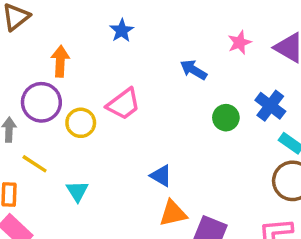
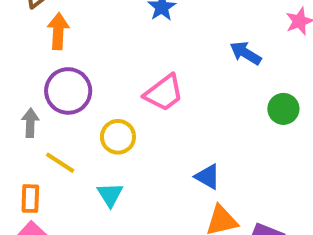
orange arrow: (60, 61) -> (58, 31), moved
yellow circle: (81, 123) -> (118, 137), moved

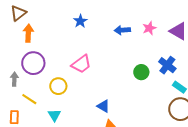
blue arrow: (246, 53) -> (122, 30), moved, turned -35

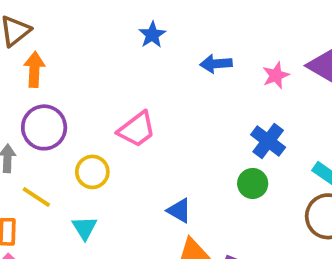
blue star: (80, 21) -> (152, 35), moved
pink star: (149, 28) -> (276, 75), moved
blue cross: (167, 65) -> (268, 141), moved
green circle: (141, 72) -> (253, 183), moved

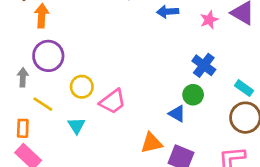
pink trapezoid: (137, 129) -> (113, 101), moved
blue triangle: (179, 211) -> (177, 114), moved

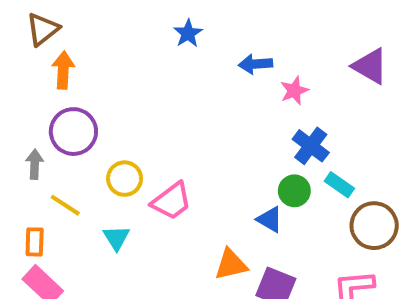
pink star: (209, 20) -> (294, 91), moved
cyan rectangle: (244, 88) -> (339, 185), moved

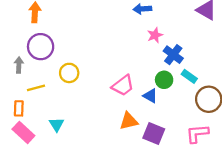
pink star: (294, 91) -> (155, 35), moved
pink trapezoid: (172, 201) -> (123, 86), moved
yellow line: (65, 205) -> (36, 88), turned -48
cyan triangle: (116, 238) -> (57, 124), moved

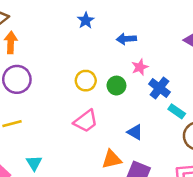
yellow circle: (69, 73) -> (86, 81), moved
green circle: (164, 80) -> (116, 86), moved
pink trapezoid: (123, 86) -> (86, 121), moved

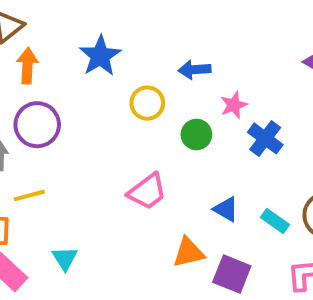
blue star: (86, 20) -> (100, 56), moved, size x1.5
blue arrow: (126, 39) -> (194, 70), moved
yellow circle: (86, 81) -> (147, 103), moved
cyan rectangle: (177, 111) -> (275, 221), moved

